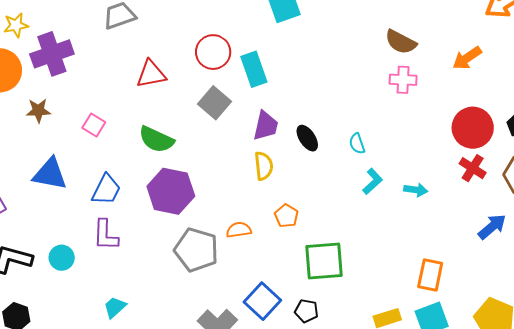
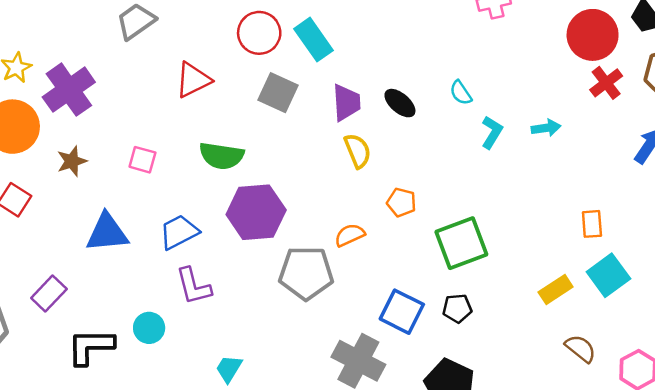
red cross: (473, 168) -> (606, 83), turned 36
blue trapezoid: (106, 190) -> (179, 232), turned -128
orange rectangle: (430, 275) -> (592, 224), size x0.7

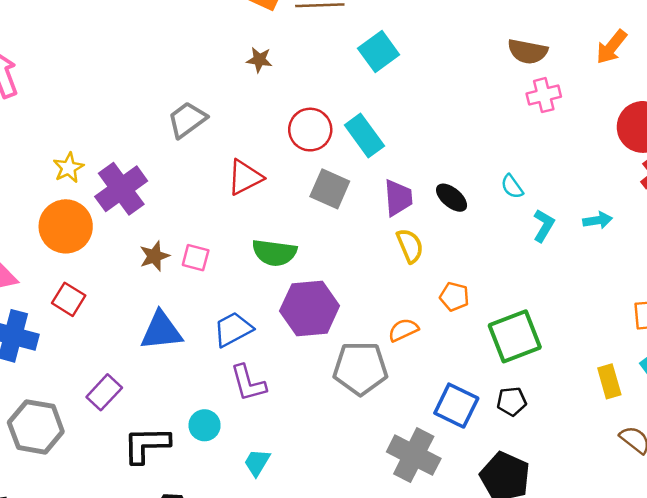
brown star: (72, 161) -> (154, 256), moved
yellow rectangle: (556, 289) -> (609, 381), turned -72
cyan trapezoid: (229, 369) -> (257, 463), moved

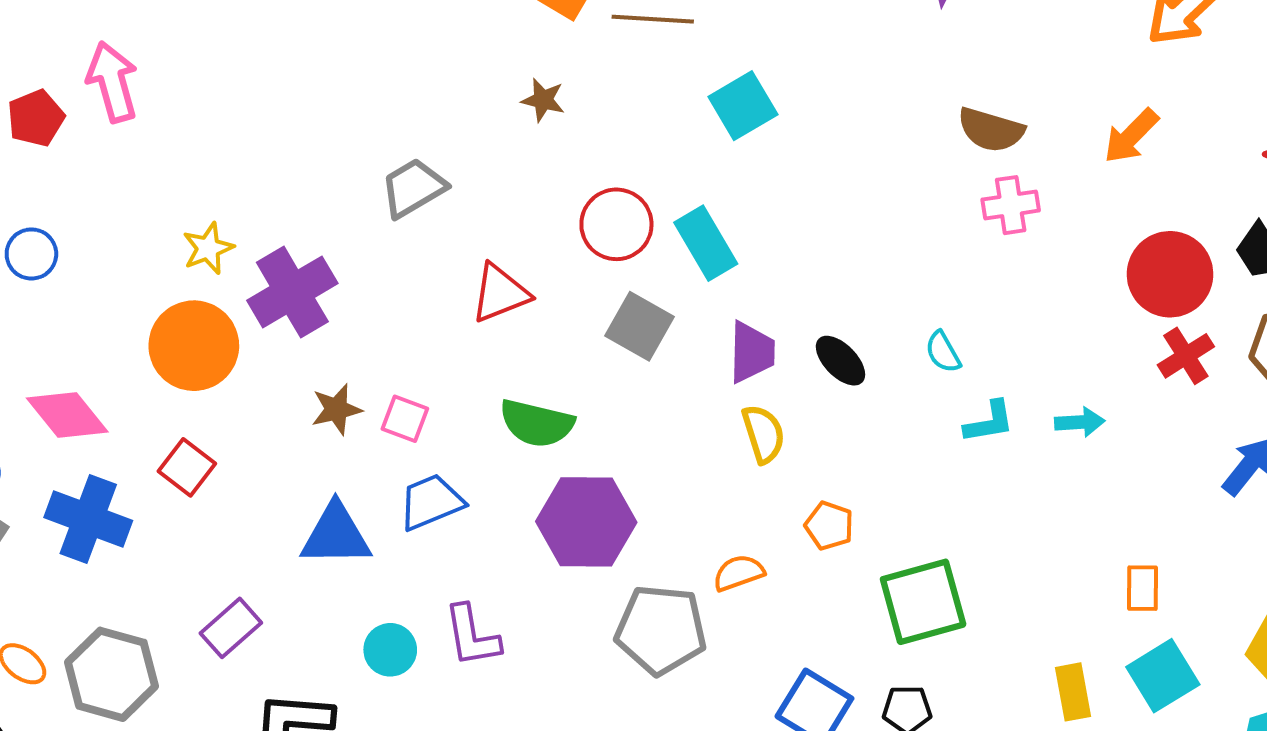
cyan L-shape: (544, 225) -> (989, 422), turned 44
blue trapezoid: (233, 329) -> (431, 502), moved
cyan circle: (205, 425) -> (390, 650), moved

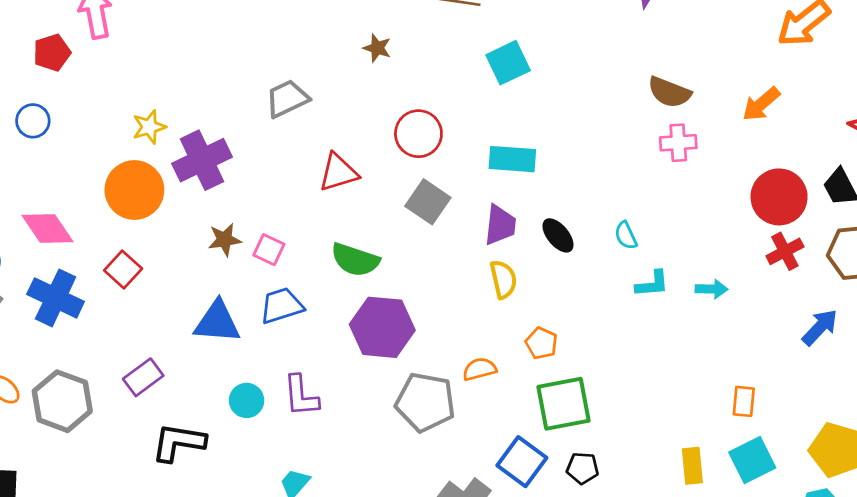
red pentagon: (36, 118) -> (52, 53), moved
cyan rectangle: (706, 243) -> (512, 159), moved, turned -60
green square: (923, 602) -> (563, 404), moved

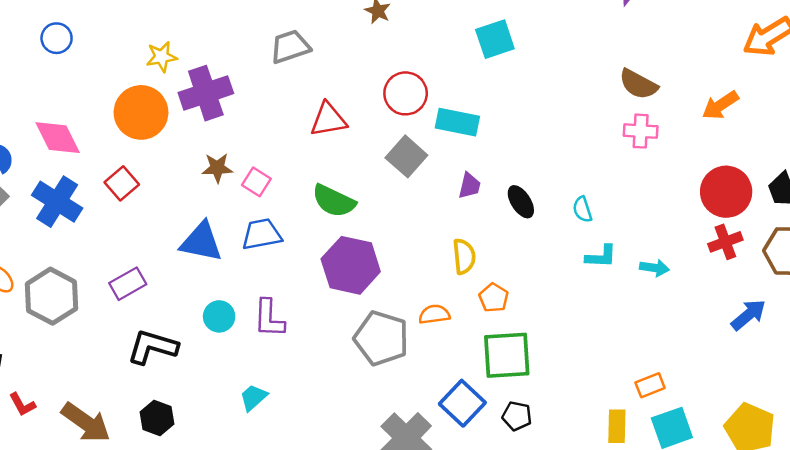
cyan rectangle: (512, 159) -> (457, 122), moved
purple trapezoid: (500, 225) -> (469, 186), size x0.7
yellow semicircle: (503, 279) -> (464, 256), moved
orange rectangle: (744, 401) -> (650, 385), moved, turned 56

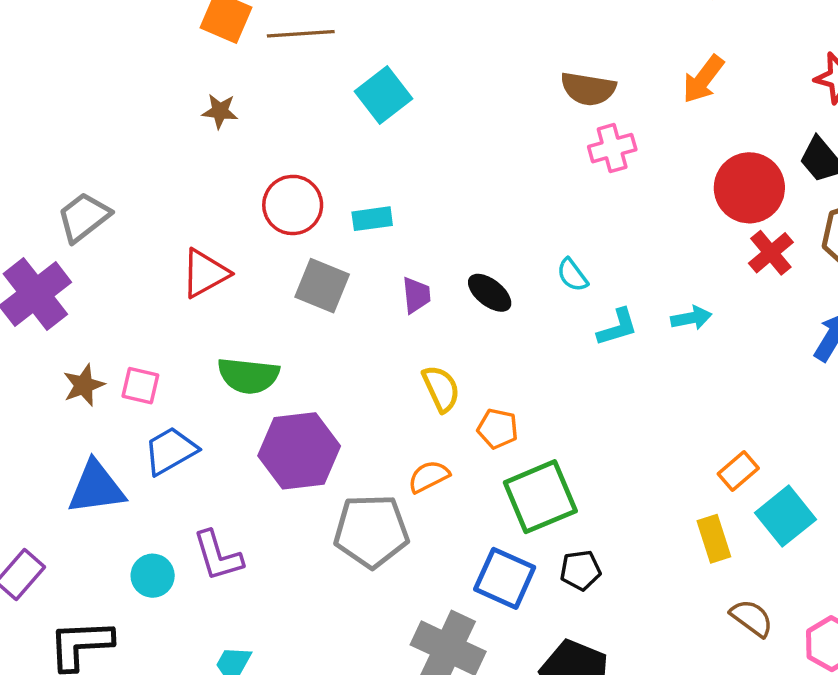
gray trapezoid: (290, 47) -> (84, 217), moved
cyan rectangle: (457, 122) -> (372, 219), size x0.7

